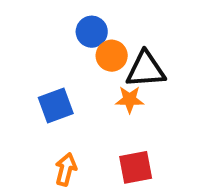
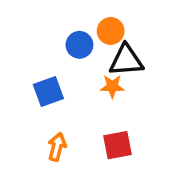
blue circle: (92, 32) -> (79, 45), moved
orange circle: (112, 56) -> (111, 31), moved

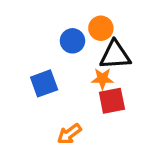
red square: (118, 145) -> (112, 101), moved
orange arrow: (57, 147) -> (69, 134), moved, turned -140

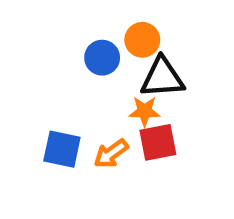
blue square: (44, 83) -> (62, 149), moved, turned 32
orange arrow: (69, 134) -> (111, 154), moved

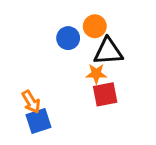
blue square: (62, 149) -> (39, 121), moved, turned -30
orange arrow: (111, 154) -> (31, 102), moved, turned -85

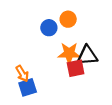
black triangle: (108, 51) -> (87, 55), moved
orange star: (96, 74) -> (69, 53), size x1.5

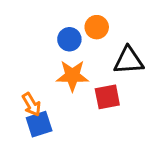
orange star: (69, 53) -> (72, 76), moved
black triangle: (87, 55) -> (129, 60), moved

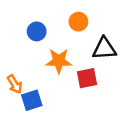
blue circle: (69, 39) -> (37, 31), moved
orange arrow: (31, 104) -> (15, 84), moved

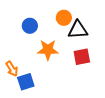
black triangle: (104, 49) -> (78, 30), moved
red square: (87, 78) -> (82, 57), moved

